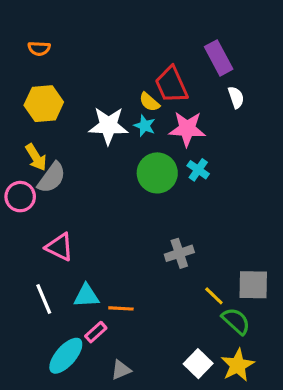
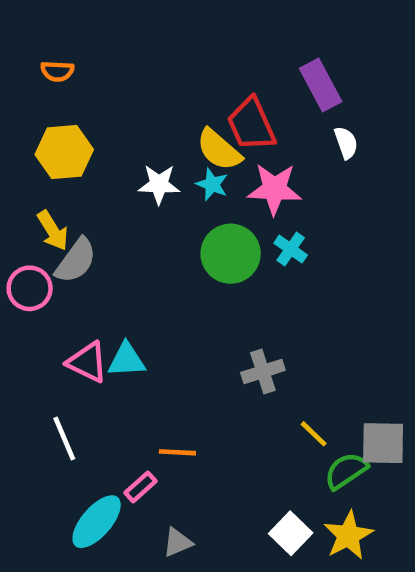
yellow semicircle: (149, 102) -> (219, 150), size x1.5
white star: (108, 126) -> (159, 184), size x0.7
gray square: (253, 285) -> (383, 443), moved
cyan triangle: (86, 296) -> (127, 360), moved
green semicircle: (236, 321) -> (346, 471), turned -76

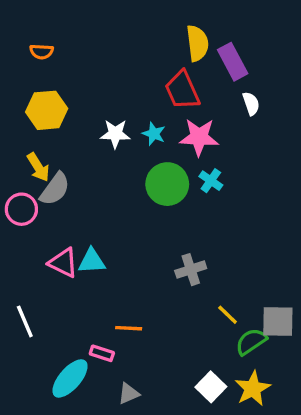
yellow semicircle: (219, 150) -> (197, 43), moved, turned -138
white line: (64, 438) -> (25, 321), moved
pink rectangle: (140, 487) -> (102, 353), turned 60

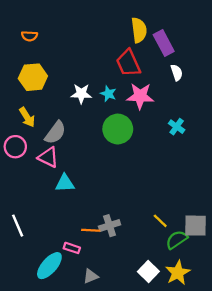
cyan cross: (211, 181) -> (177, 127), moved
gray semicircle: (55, 189) -> (55, 133), moved
pink triangle: (63, 263) -> (48, 157), moved
gray cross: (191, 270) -> (110, 226), moved

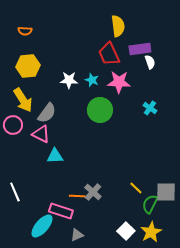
purple rectangle: (164, 43) -> (140, 49), moved, turned -70
yellow arrow: (27, 117) -> (23, 100), size x1.4
gray cross: (110, 226) -> (93, 192), turned -30
green semicircle: (177, 240) -> (150, 204), turned -30
pink rectangle: (72, 248) -> (61, 211), size x1.6

